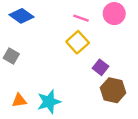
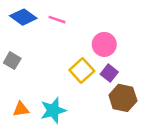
pink circle: (114, 14) -> (104, 44), moved
pink line: (81, 18) -> (57, 20), moved
yellow square: (78, 42) -> (82, 71), moved

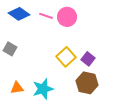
pink circle: (104, 44) -> (67, 17), moved
brown hexagon: (123, 98) -> (87, 83), moved

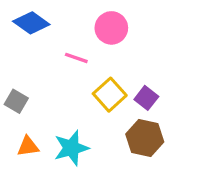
pink line: (46, 16) -> (76, 58), moved
gray square: (10, 49) -> (16, 101), moved

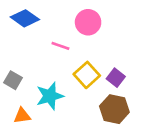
cyan star: (71, 148) -> (50, 96), moved

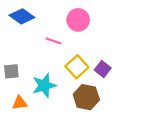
gray square: (13, 80) -> (11, 71), turned -35
brown hexagon: (114, 109) -> (86, 97), moved

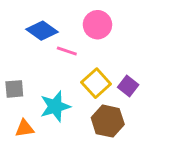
blue diamond: (22, 16) -> (42, 31), moved

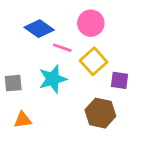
yellow square: (96, 83) -> (94, 61), moved
purple square: (128, 86) -> (119, 80), turned -30
cyan star: (55, 106) -> (53, 79), moved

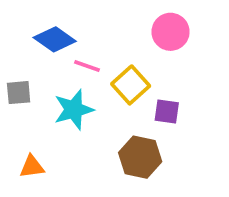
pink circle: (91, 23) -> (171, 32), moved
gray square: (13, 83) -> (19, 93), moved

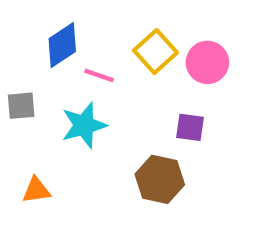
pink circle: (171, 32) -> (207, 62), moved
blue diamond: (55, 39) -> (62, 45), turned -69
yellow square: (131, 85) -> (155, 52), moved

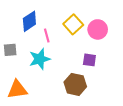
pink line: (99, 75) -> (47, 36), turned 56
orange triangle: (36, 190) -> (17, 90), size x1.5

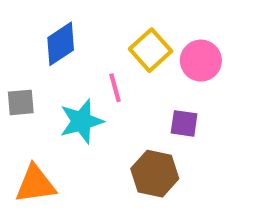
pink line: (47, 36) -> (115, 88), moved

